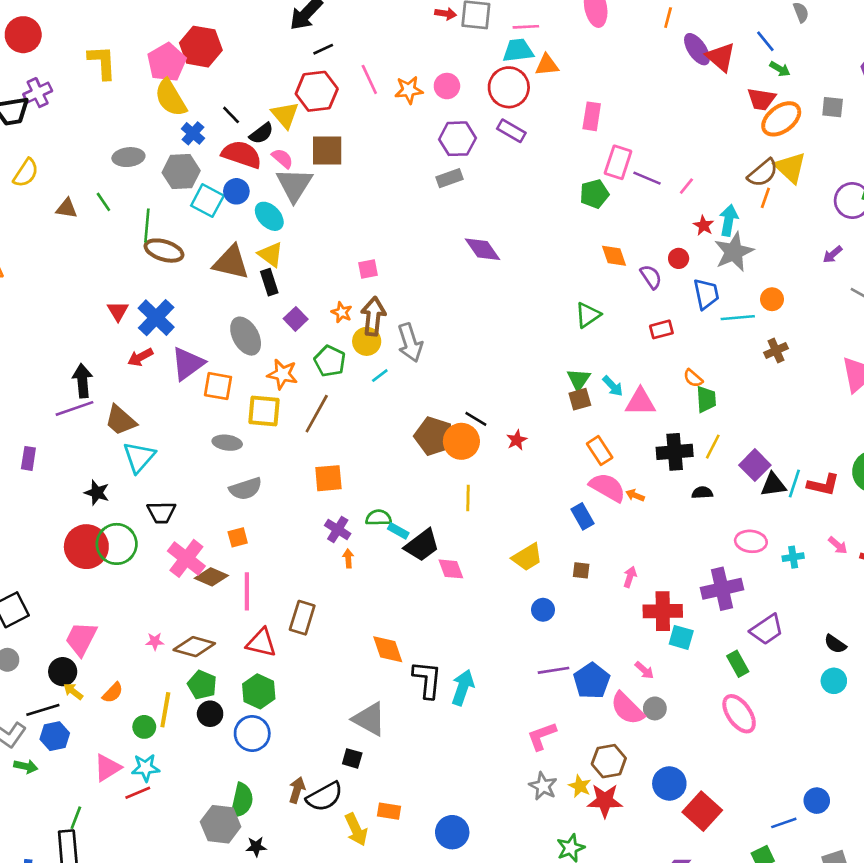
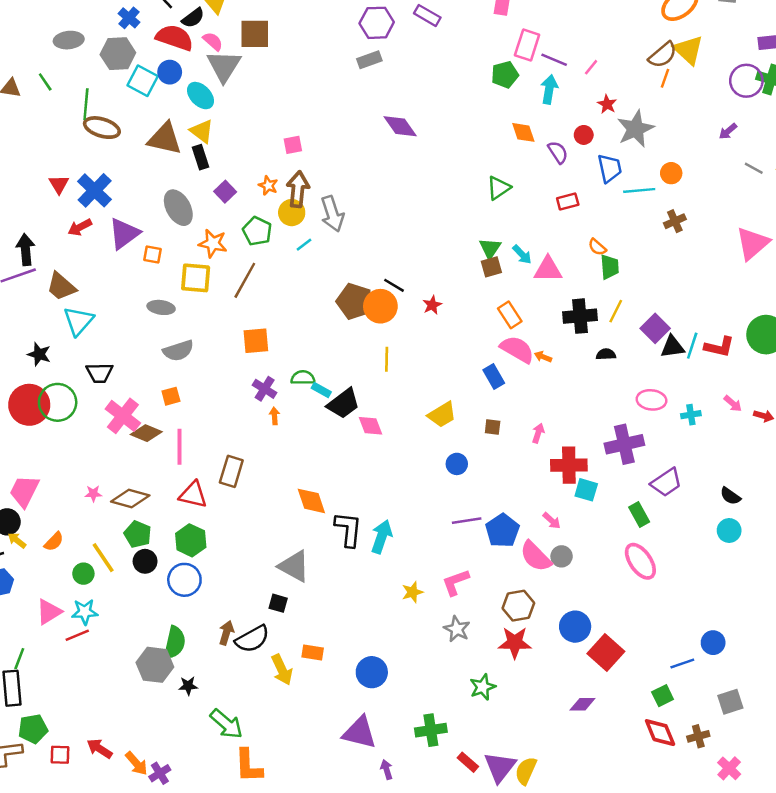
cyan arrow: (729, 220) -> (549, 89), moved
orange square: (218, 386) -> (152, 254), size x0.7
yellow line: (165, 710) -> (103, 558), turned -44
yellow star: (580, 786) -> (412, 592), moved, turned 30

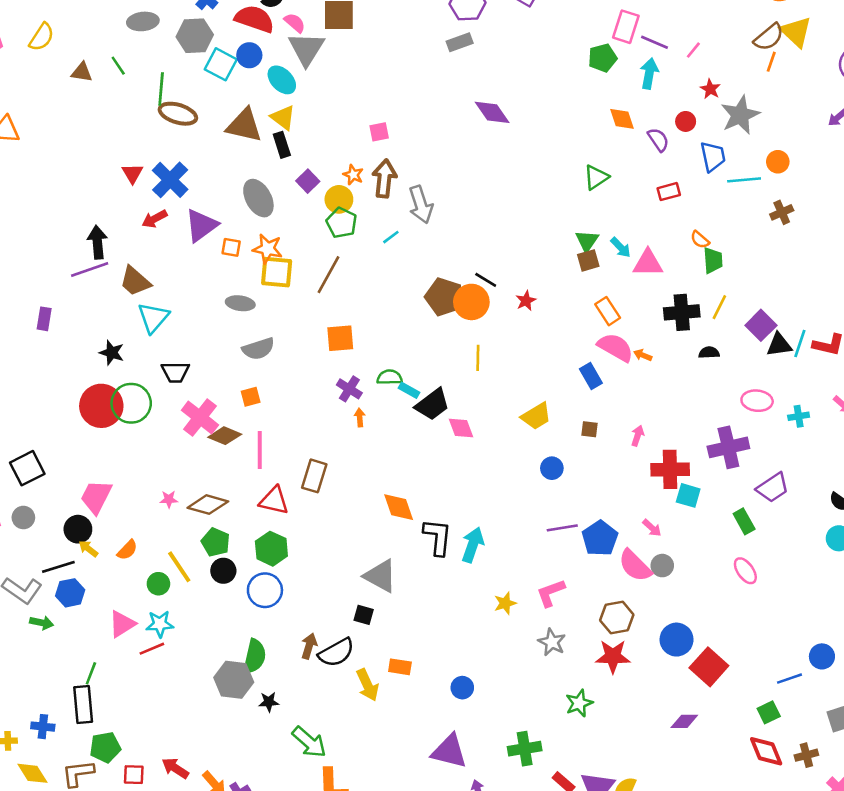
yellow circle: (292, 213) -> (339, 199), moved
orange star: (213, 243) -> (268, 249), moved
pink ellipse: (640, 561) -> (745, 571), size x0.7
blue circle: (372, 672) -> (462, 688), size x0.7

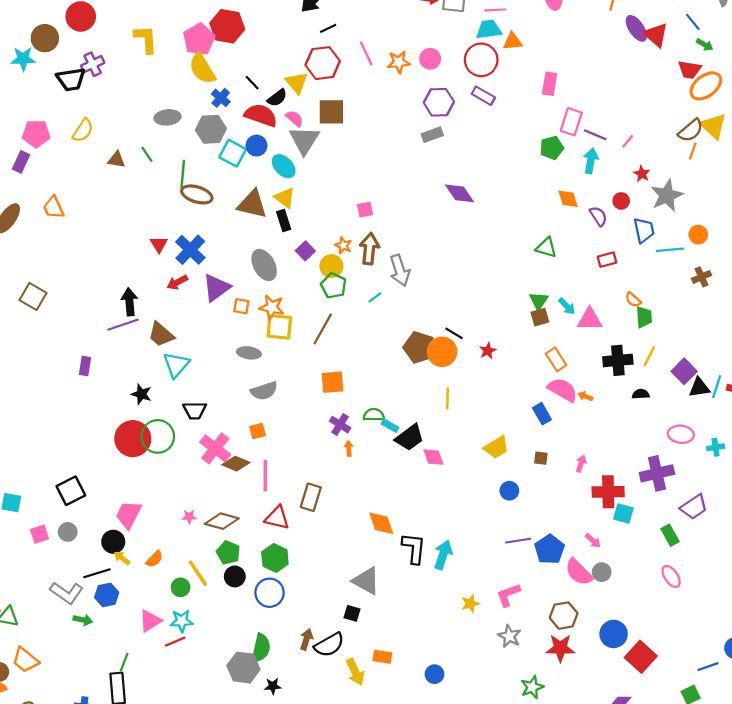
green triangle: (596, 177) -> (546, 248), turned 50

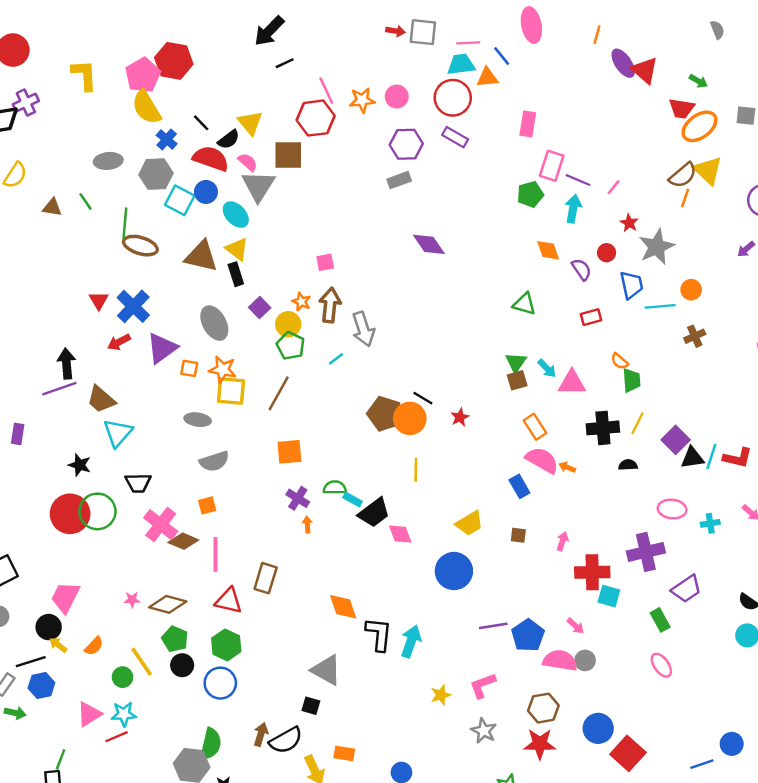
blue line: (693, 22) -> (502, 56), moved
red hexagon: (323, 63) -> (316, 118), moved
blue circle: (509, 491) -> (454, 571), moved, size x1.8
pink semicircle: (579, 572) -> (560, 660), turned 144

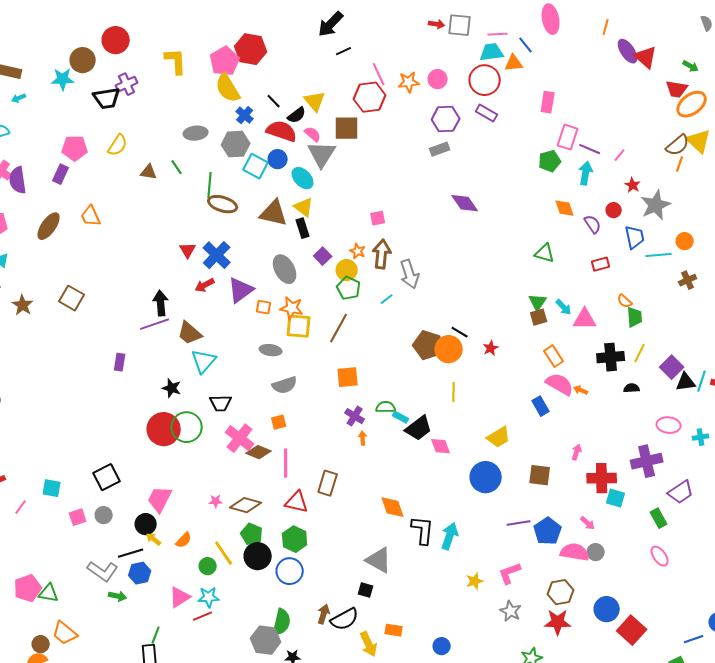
brown square: (518, 535) -> (540, 475), moved, size x1.6
black circle: (182, 665) -> (258, 556), size x1.4

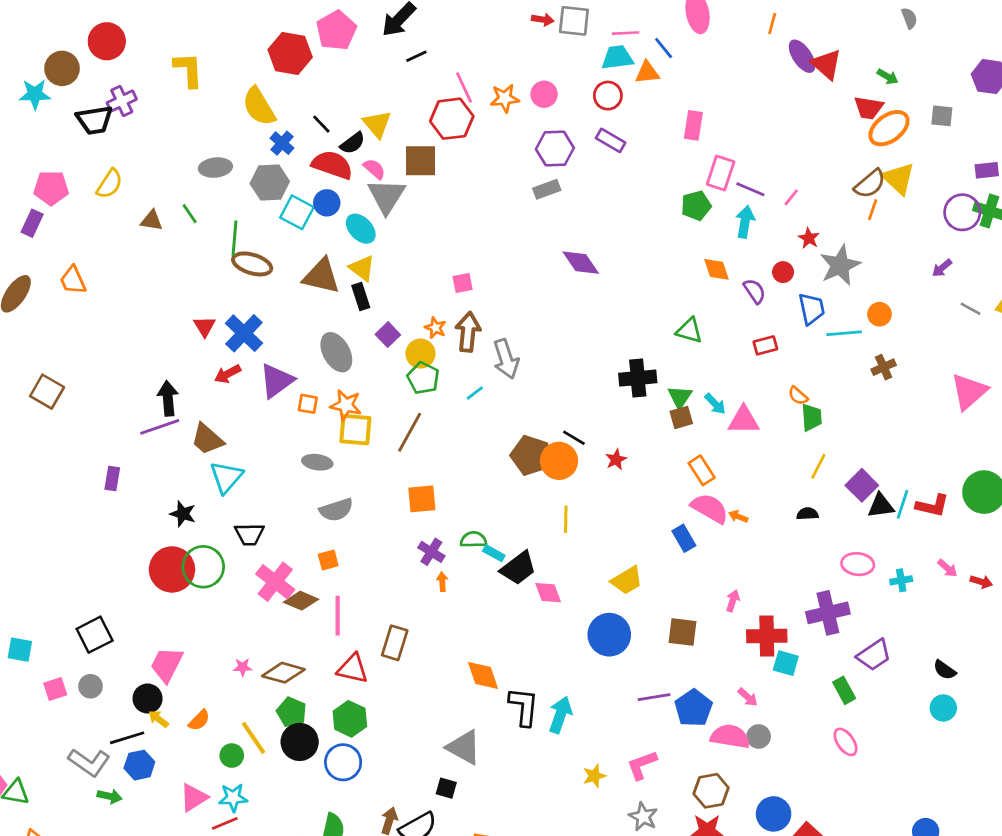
pink pentagon: (225, 61) -> (336, 30), moved
red circle: (485, 80) -> (608, 96), size x0.7
black cross: (611, 357) -> (638, 378), moved

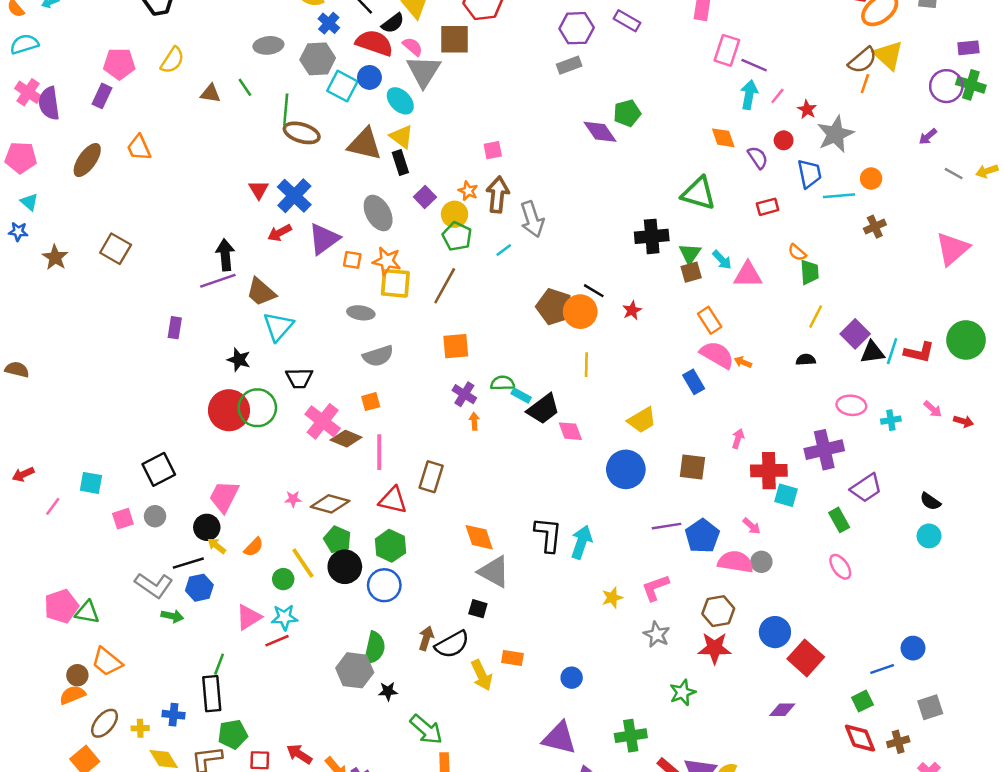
pink line: (791, 197) -> (777, 96), moved
green pentagon: (696, 206) -> (627, 113), moved
green triangle: (689, 330) -> (699, 193), size x1.4
orange diamond: (483, 675) -> (479, 537), moved

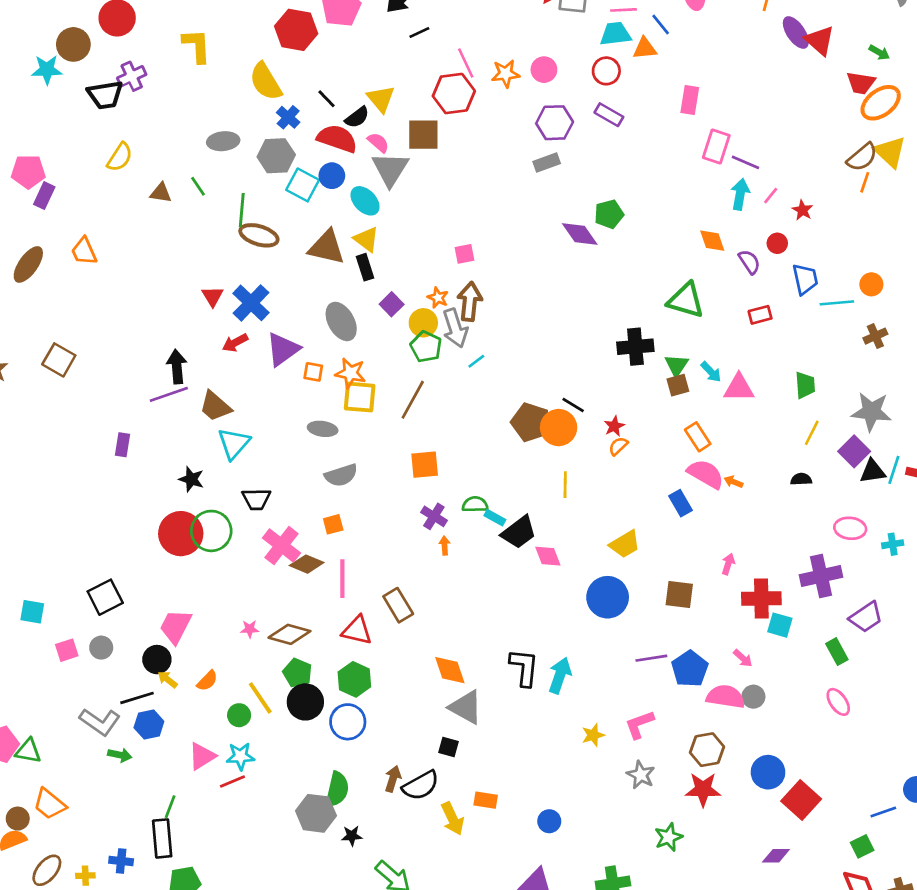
pink pentagon: (119, 64) -> (28, 172), moved
gray star: (835, 134) -> (871, 412), moved, turned 30
gray arrow: (532, 219) -> (455, 328), moved
orange semicircle: (797, 252) -> (618, 446), moved, turned 96
brown rectangle: (431, 477) -> (398, 605), turned -48

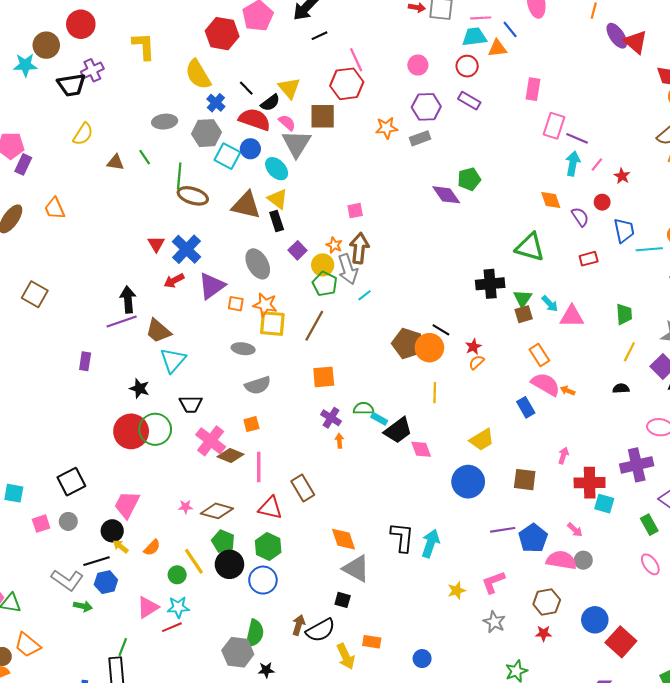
orange star: (506, 74) -> (386, 128), moved
red star: (703, 789) -> (544, 633), size x0.6

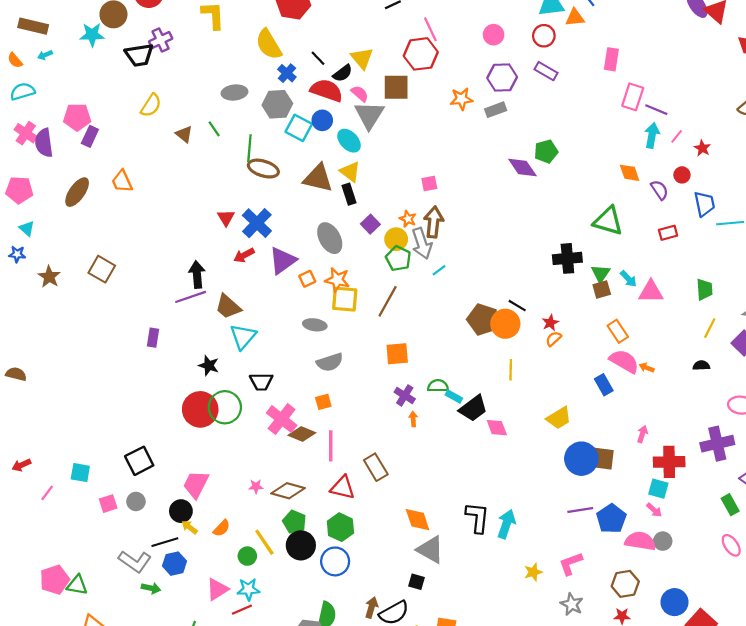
brown triangle: (115, 162) -> (184, 134), turned 30
orange square: (236, 304) -> (307, 279), turned -35
blue circle: (468, 482) -> (581, 459), moved
cyan square: (604, 504) -> (658, 489), moved

